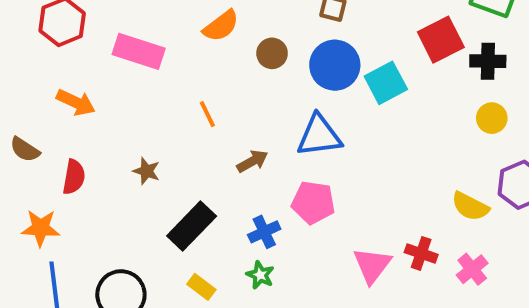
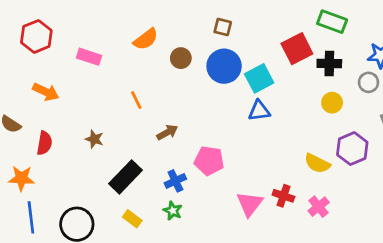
pink rectangle: (139, 51) -> (89, 57), size x0.7
blue triangle: (319, 136) -> (259, 111), moved, size x0.7

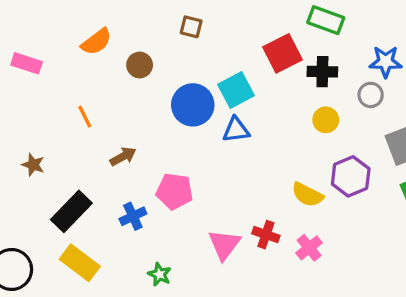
blue circle: (224, 66) -> (193, 105), moved
green star: (173, 211) -> (160, 274), moved
yellow rectangle: (132, 219) -> (80, 263), size x1.6

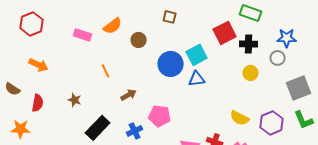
pink rectangle: (27, 63) -> (83, 35), moved
purple hexagon: (351, 176) -> (272, 123), moved

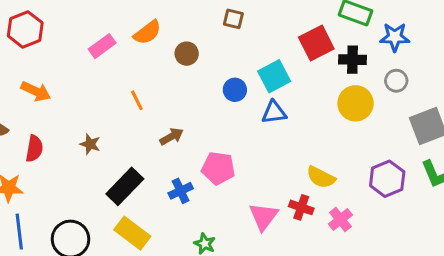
pink rectangle: (83, 35) -> (102, 46), turned -54
blue star: (287, 38) -> (395, 37), moved
blue circle: (171, 64) -> (235, 90), size x0.6
yellow circle: (251, 73) -> (356, 103), size x1.5
yellow semicircle: (240, 118) -> (321, 177), moved

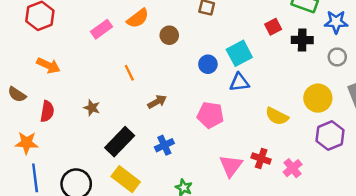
red square: (316, 43) -> (273, 27), size x0.6
yellow circle: (356, 103) -> (318, 98), moved
pink pentagon: (218, 168) -> (210, 115), moved
yellow semicircle: (321, 177) -> (277, 116), moved

